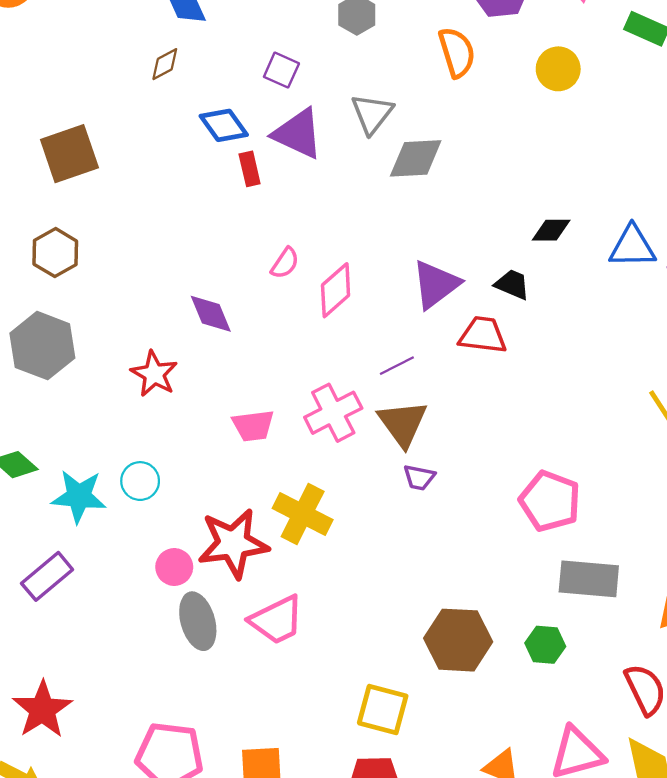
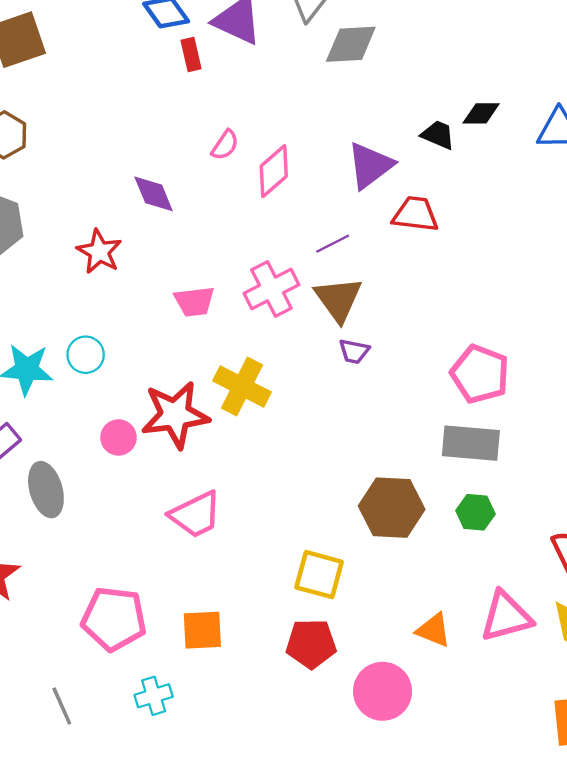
black trapezoid: (512, 284) -> (438, 135), moved
gray rectangle: (589, 579) -> (471, 443), moved
pink trapezoid: (277, 620) -> (196, 515), moved
gray ellipse: (198, 621) -> (46, 490), moved

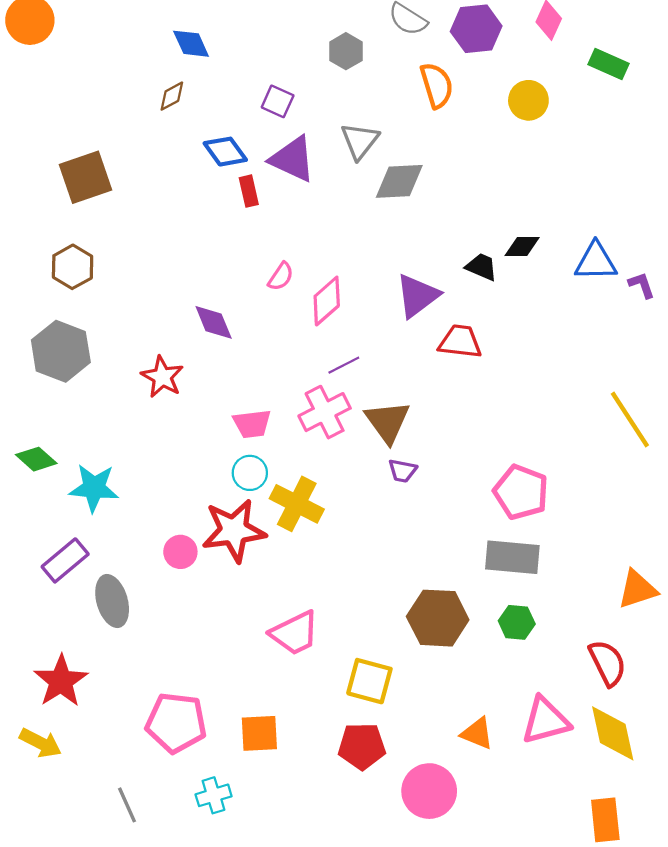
purple line: (333, 244) -> (344, 365), moved
cyan circle: (86, 355) -> (250, 473), moved
pink trapezoid: (196, 515) -> (295, 633), moved

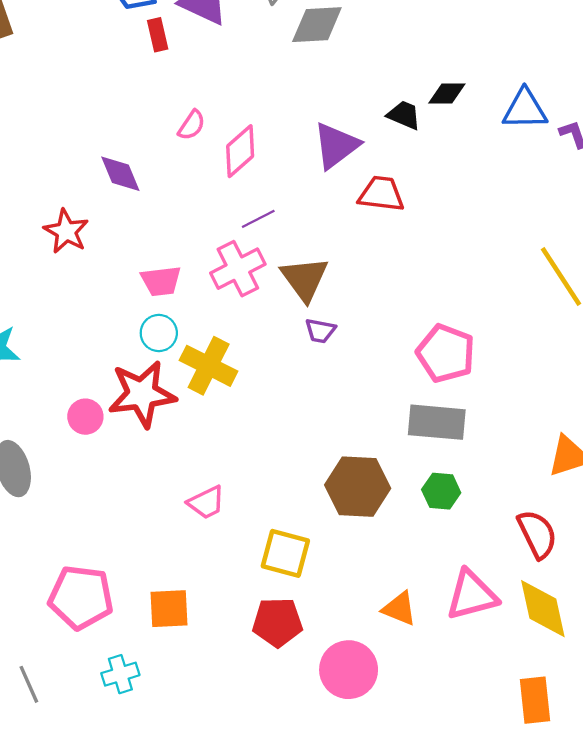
pink trapezoid: (295, 633) -> (206, 502), size x0.7

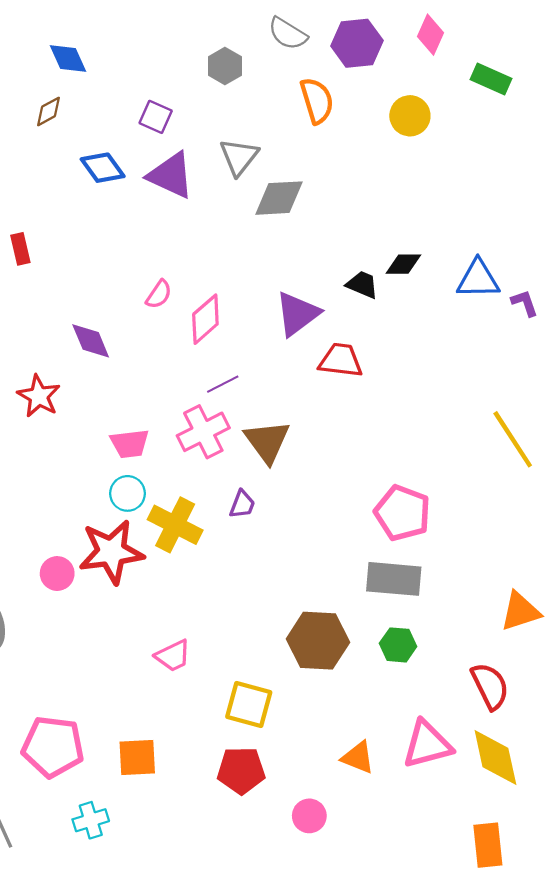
red rectangle: (158, 35) -> (20, 249), moved
purple trapezoid: (320, 331) -> (242, 504), moved, turned -80
pink circle: (349, 670) -> (309, 816), size x0.6

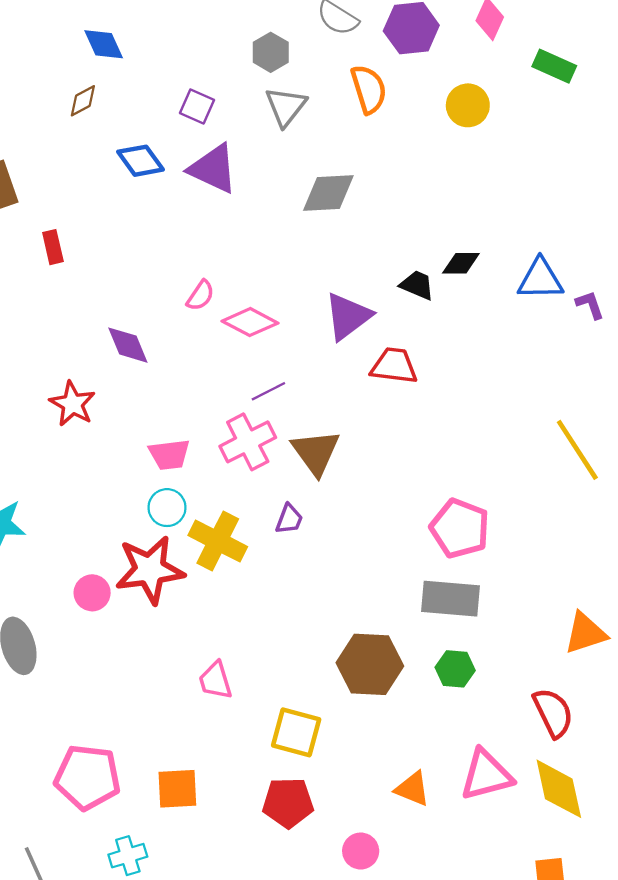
gray triangle: (239, 157) -> (286, 107), moved
pink diamond: (205, 319) -> (250, 322), turned 69
pink trapezoid: (173, 656) -> (215, 680), turned 99

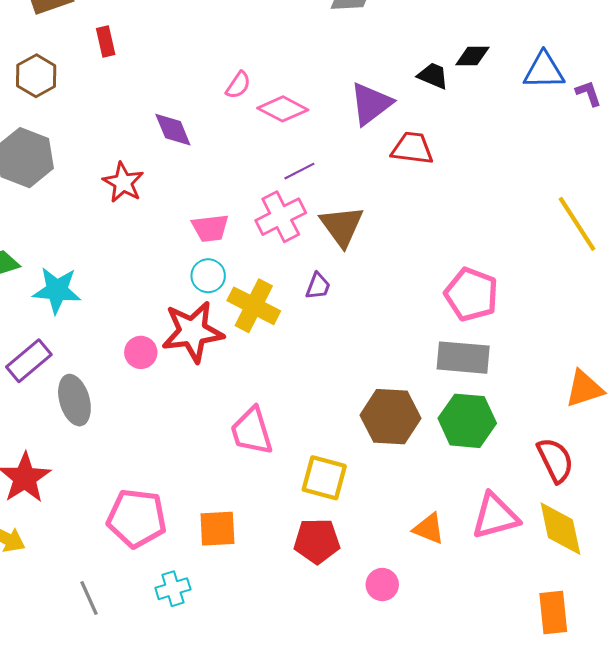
green hexagon: (455, 669) -> (467, 421), size x1.6
pink trapezoid: (215, 680) -> (252, 431), size x1.4

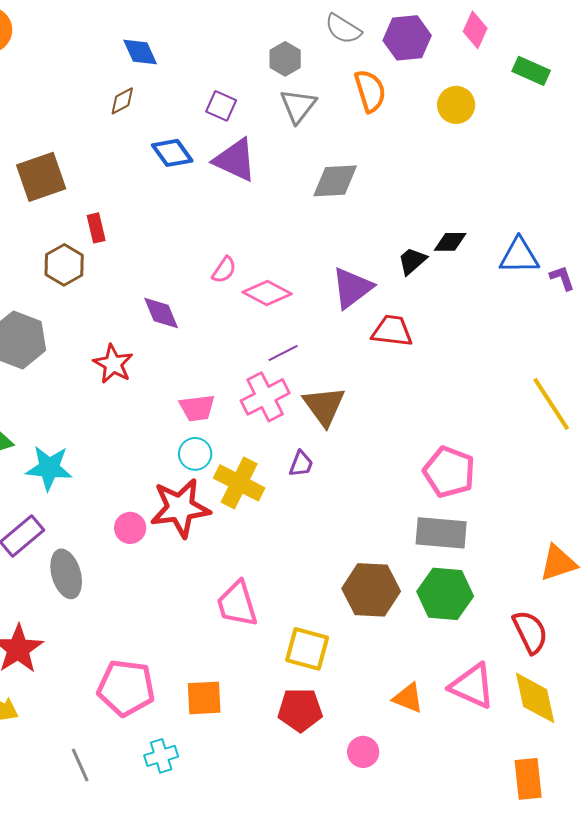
brown hexagon: (36, 76) -> (64, 265), moved
black trapezoid: (433, 76) -> (412, 261), turned -64
pink triangle: (495, 516) -> (472, 686), turned 39

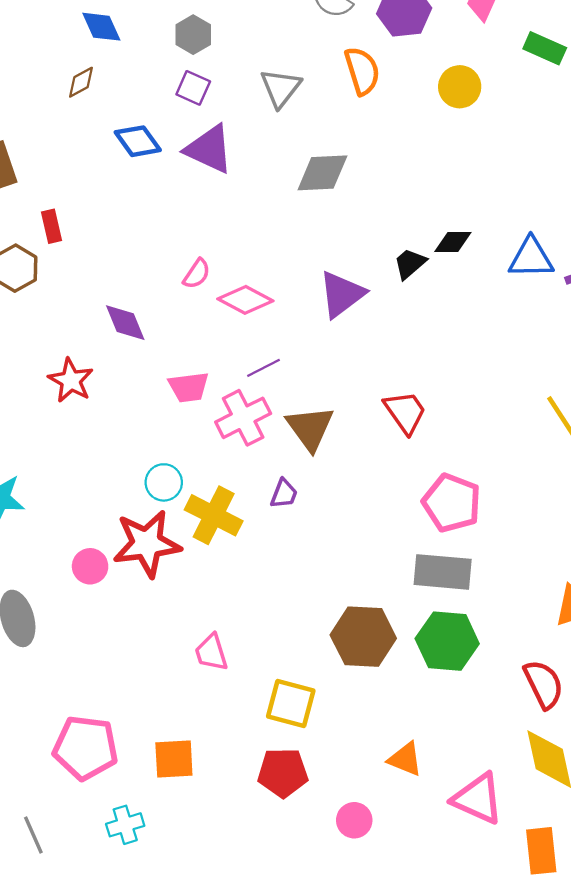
gray hexagon: (285, 59) -> (193, 35), moved
red trapezoid: (392, 331) -> (405, 412), moved, turned 48
pink trapezoid: (197, 408) -> (189, 387), moved
pink trapezoid: (237, 604) -> (211, 652), size x0.7
pink triangle: (472, 686) -> (478, 799), moved

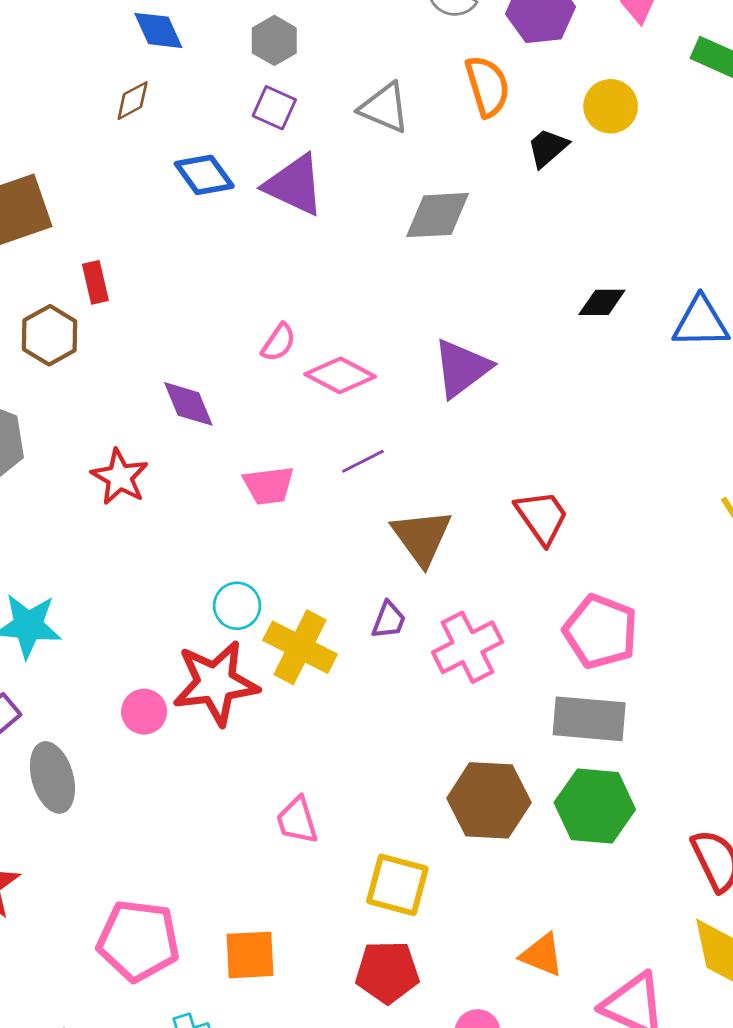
gray triangle: (281, 88) -> (384, 108), turned -45
black trapezoid: (410, 264) -> (548, 148), moved
pink cross: (243, 418) -> (467, 647), moved

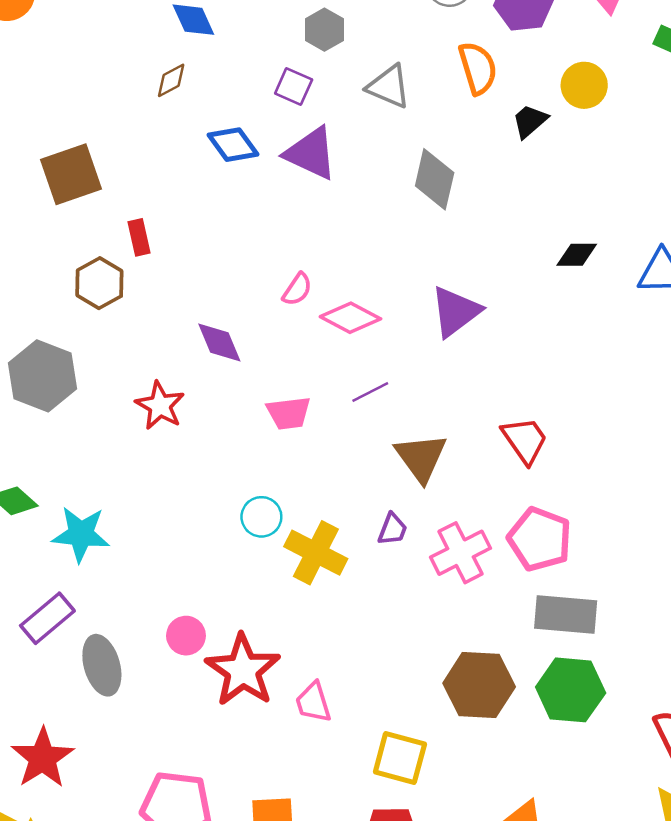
gray hexagon: (274, 40) -> (324, 30), moved
gray diamond: (437, 215) -> (435, 179), turned -74
pink pentagon: (601, 631) -> (540, 539), moved
red star: (216, 683) -> (243, 670), moved, turned -30
pink circle: (144, 712) -> (186, 636), moved

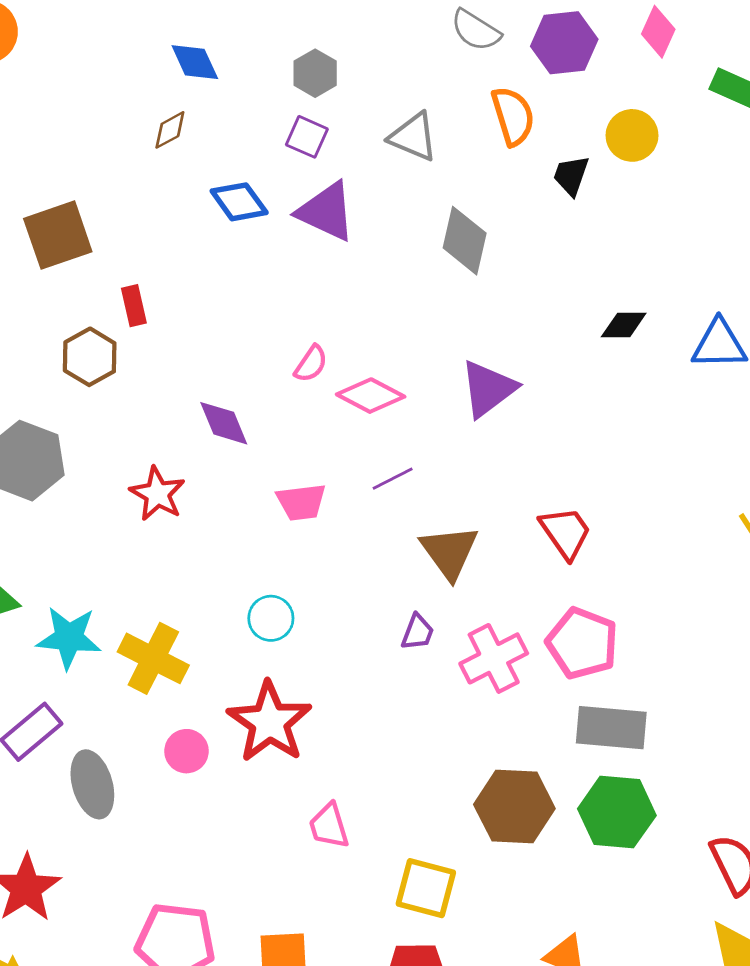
gray hexagon: (324, 30) -> (315, 73), moved
black trapezoid: (530, 121) -> (571, 176), turned -30
yellow cross: (316, 553) -> (153, 658), moved
red star: (243, 670) -> (270, 722), moved

